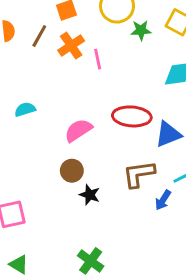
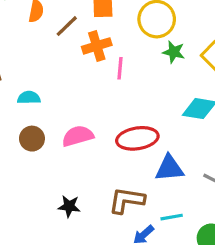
red ellipse: (132, 116) -> (137, 138), turned -30
brown circle: (72, 171) -> (32, 139), moved
black star: (90, 195) -> (69, 206), turned -30

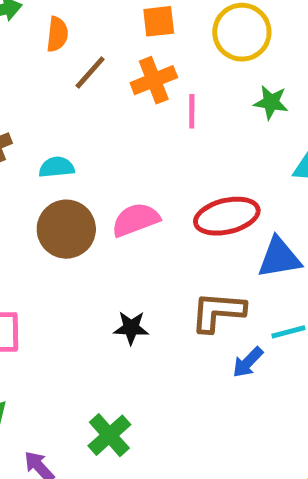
brown line: (67, 26) -> (90, 73), moved
green star: (174, 52) -> (271, 102), moved
brown circle: (32, 139) -> (66, 229), size x1.5

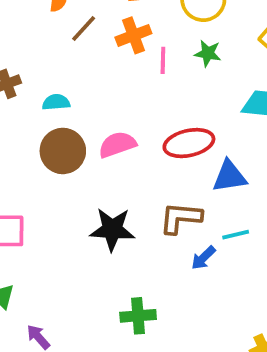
green star: (271, 102) -> (208, 53), moved
black star: (131, 328) -> (112, 229), size x1.6
green cross: (109, 435) -> (138, 316), moved, turned 36

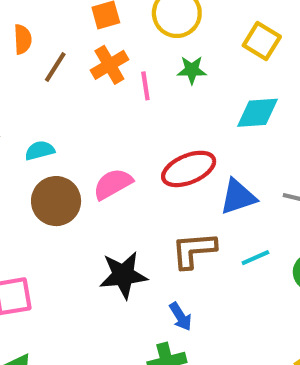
blue arrow: (203, 258) -> (181, 317), moved, turned -68

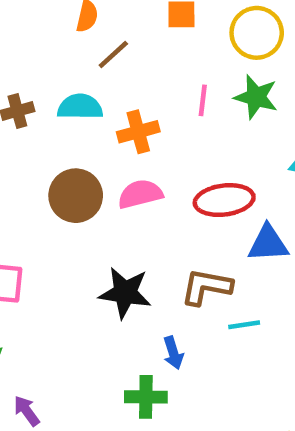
orange cross: (109, 65) -> (138, 132), moved
green star: (192, 70) -> (256, 97), size x1.4
cyan semicircle: (40, 151) -> (80, 107), moved, size x1.4
cyan line: (255, 258) -> (244, 325), moved

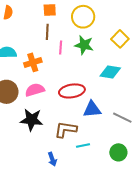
brown line: (113, 54) -> (47, 32), moved, turned -42
black star: (125, 293) -> (31, 120), moved

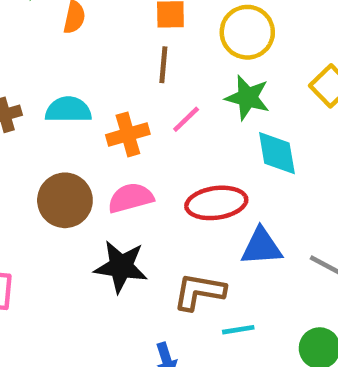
pink line: (61, 47) -> (186, 119), moved, turned 40
cyan diamond: (110, 72) -> (277, 153), moved, turned 70

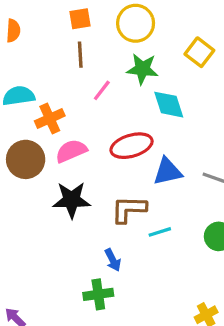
orange cross: (128, 134) -> (50, 118), moved

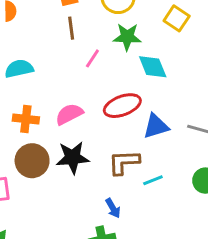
orange cross: (50, 118) -> (26, 119), moved, turned 35
brown circle: (26, 159) -> (32, 161), moved

